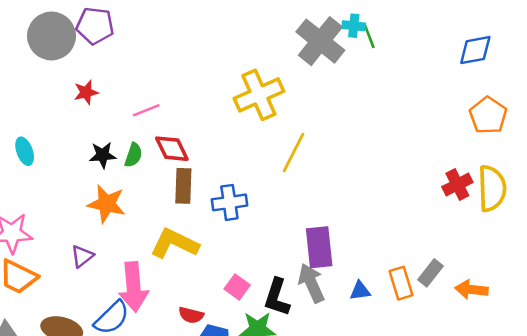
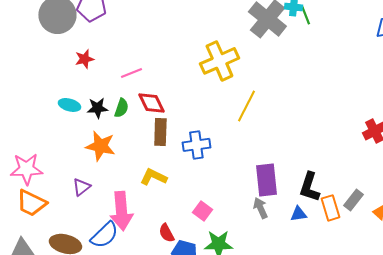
cyan ellipse: (25, 151) -> (69, 105), moved, turned -55
yellow L-shape: (174, 243) -> (153, 177), size x0.7
gray arrow: (311, 283) -> (260, 208), size x0.7
black L-shape: (277, 297) -> (309, 187), moved
red semicircle: (191, 315) -> (166, 233), turned 48

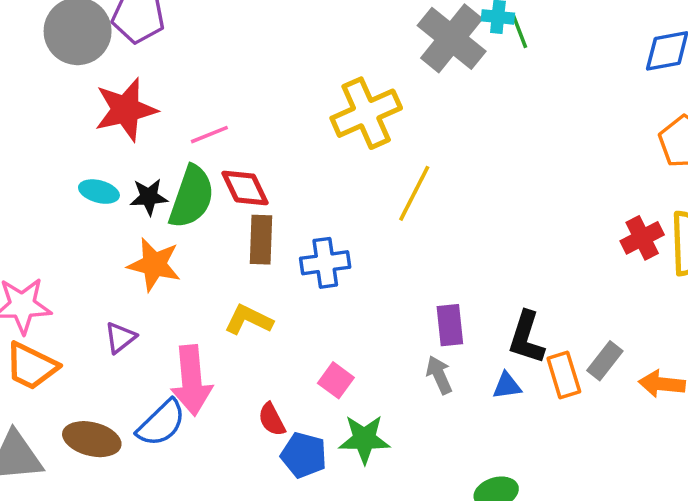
red star: (84, 59) -> (126, 110), size x1.8
green semicircle: (121, 108) -> (192, 197), size x1.8
purple rectangle: (266, 180) -> (450, 325), size x0.7

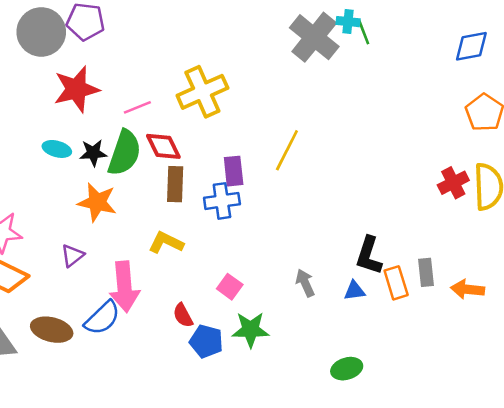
yellow cross: (366, 113) -> (202, 92), moved
purple rectangle: (450, 325) -> (234, 171), moved
gray rectangle: (605, 361) -> (426, 272), turned -44

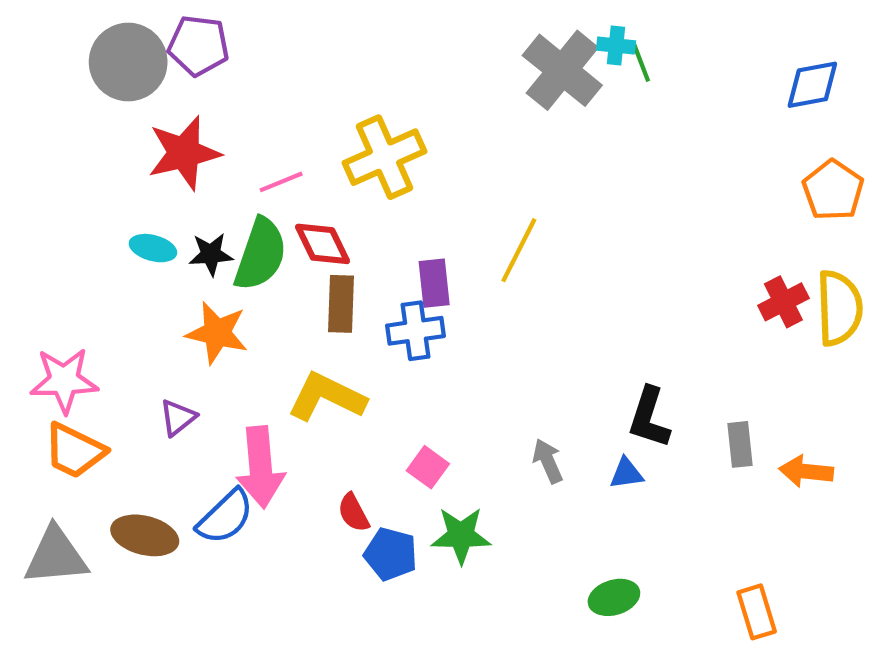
yellow L-shape: (166, 243) -> (327, 397), size x1.4
orange rectangle: (396, 283) -> (757, 612), moved

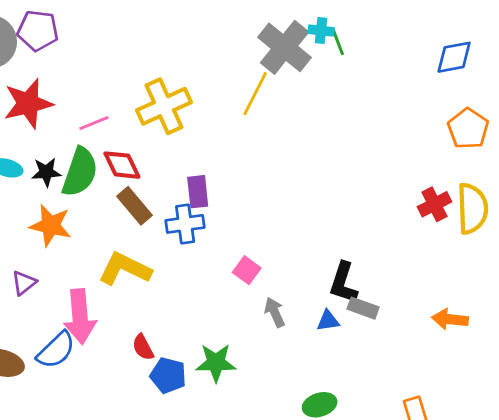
yellow line: (519, 250) -> (255, 94), moved
brown rectangle: (341, 304) -> (135, 206), turned -42
gray rectangle: (740, 444) -> (363, 308), moved, turned -64
pink square: (428, 467) -> (247, 270), moved

